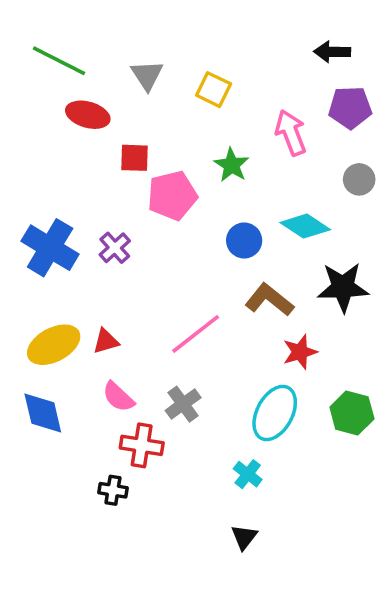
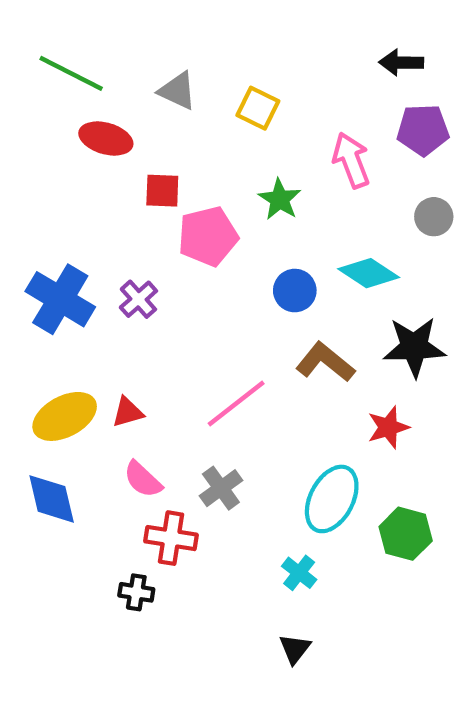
gray triangle: (147, 75) -> (178, 91), turned -32
red star: (300, 352) -> (388, 427), moved
green hexagon: (352, 413) -> (406, 534), moved

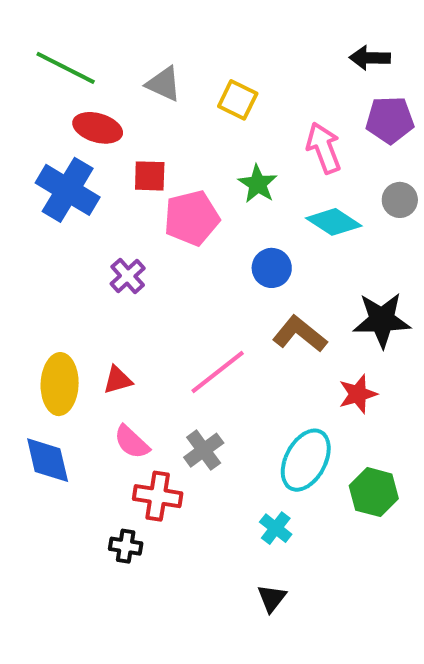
cyan diamond: (369, 273) -> (334, 222), moved
blue cross: (60, 299) -> (68, 190), moved
yellow ellipse: (65, 416) -> (60, 384), turned -60

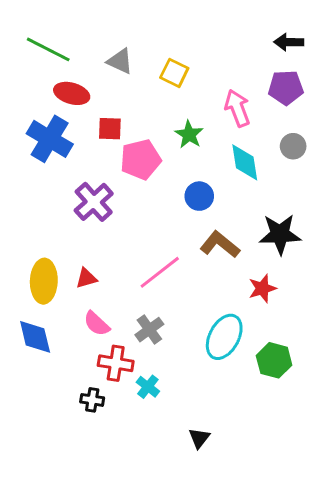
black arrow: (370, 58) -> (289, 42), moved
cyan diamond: (334, 222) -> (245, 162), turned 48
purple cross: (128, 276) -> (94, 202), size x1.5
cyan cross: (276, 528) -> (148, 387), moved

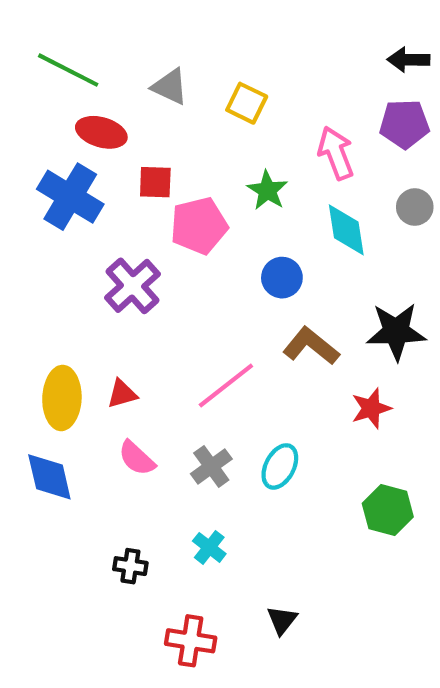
cyan ellipse: (224, 337) -> (280, 466), moved, size x0.7
red cross: (116, 363) -> (191, 641), moved

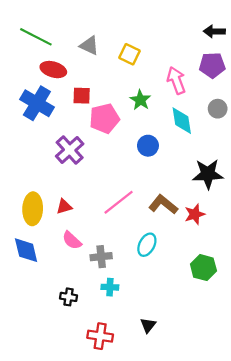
brown L-shape: (311, 346) -> (163, 204), moved
gray cross: (211, 466) -> (101, 257), moved, turned 30
cyan cross: (209, 547) -> (110, 287), turned -35

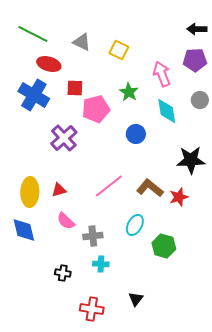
green hexagon: (203, 268) -> (164, 246), moved

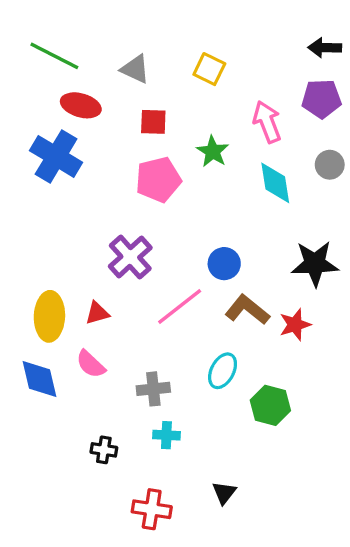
yellow square: (119, 50) -> (209, 69), moved
red square: (75, 88) -> (153, 122), moved
blue circle: (136, 134) -> (224, 264), moved
purple cross: (64, 138) -> (130, 257), moved
pink semicircle: (66, 221) -> (91, 364), moved

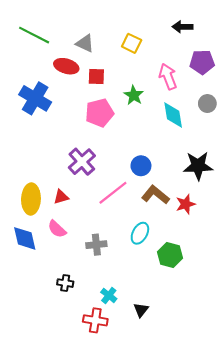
black arrow: (325, 48) -> (182, 27), moved
red ellipse: (81, 105) -> (66, 66), moved
cyan cross: (166, 435) -> (109, 295), moved, turned 35

